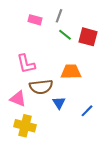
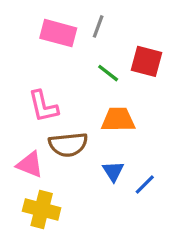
pink rectangle: (35, 20) -> (58, 33), size x1.5
green line: (65, 35) -> (108, 73), moved
blue triangle: (59, 103) -> (113, 171), moved

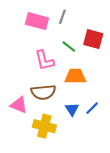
pink L-shape: (43, 106) -> (44, 60), moved
blue line: (145, 185) -> (92, 108), moved
yellow cross: (42, 209) -> (44, 126), moved

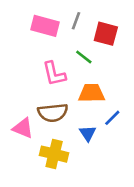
red square: (93, 39) -> (106, 34), moved
blue line: (92, 108) -> (112, 118), moved

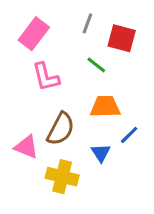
pink rectangle: (45, 26) -> (34, 34), moved, turned -68
pink L-shape: (54, 74) -> (46, 77), moved
brown semicircle: (53, 113) -> (61, 129), turned -56

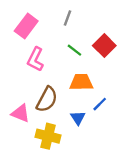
red square: (122, 38) -> (104, 46), moved, turned 30
pink L-shape: (46, 77) -> (35, 59), turned 40

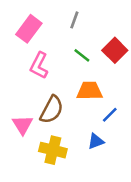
pink triangle: (20, 113) -> (23, 125), turned 36
blue triangle: (78, 118) -> (96, 141), moved, turned 42

